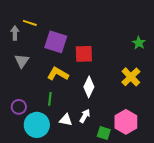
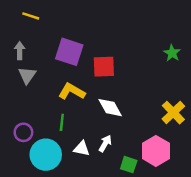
yellow line: (30, 23) -> (31, 16), moved
gray arrow: (15, 33) -> (20, 51), moved
yellow cross: (131, 77) -> (173, 113), moved
white diamond: (89, 87) -> (110, 108), turned -55

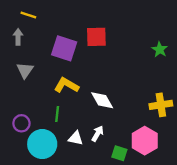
gray arrow: (20, 51) -> (18, 37), moved
red square: (104, 67) -> (96, 37), moved
yellow cross: (173, 113) -> (161, 105), turned 35

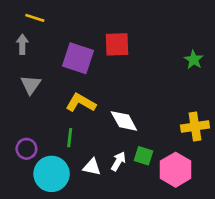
green square: (119, 153) -> (143, 156), moved

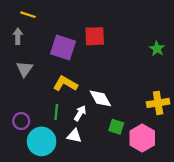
white arrow: (118, 161) -> (80, 113), moved

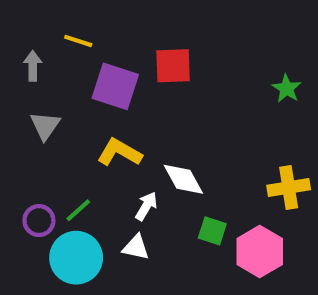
yellow line: (28, 15) -> (78, 41), moved
green line: (56, 112) -> (78, 210), moved, turned 42

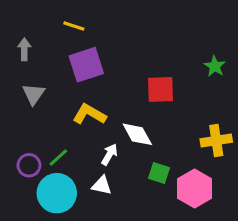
yellow line: (78, 41) -> (74, 26), moved
red square: (173, 66) -> (161, 89), moved
purple square: (115, 86) -> (86, 65), turned -36

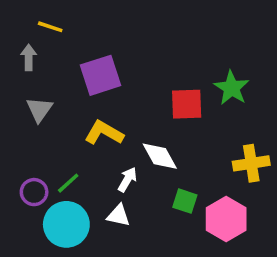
yellow line: (74, 26) -> (50, 27), moved
green star: (215, 66) -> (232, 88), moved, size x1.4

